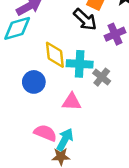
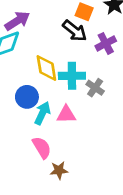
pink semicircle: (45, 133) -> (42, 148), turned 40
cyan arrow: (65, 140) -> (42, 113), moved

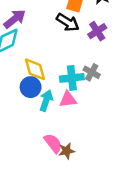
yellow diamond: (46, 68) -> (35, 69), moved
cyan cross: (72, 76) -> (72, 78), moved
pink semicircle: (42, 148) -> (53, 143), moved

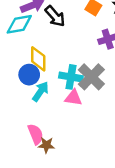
black arrow: (68, 22) -> (55, 16), moved
gray cross: (92, 72) -> (91, 77), size x1.6
pink triangle: (68, 99) -> (73, 98), moved

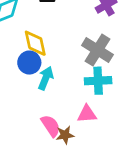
cyan cross: (71, 77) -> (98, 81), moved
pink triangle: (73, 98) -> (87, 114), moved

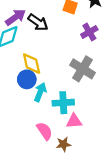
cyan cross: (98, 81) -> (63, 103), moved
brown star: (65, 135) -> (63, 144), moved

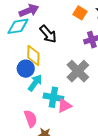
black arrow: (38, 22) -> (48, 34), moved
pink triangle: (74, 121) -> (64, 106), moved, turned -35

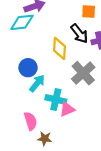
orange square: (80, 13) -> (89, 11), turned -32
black arrow: (48, 34) -> (79, 34), moved
yellow diamond: (33, 55) -> (59, 48), moved

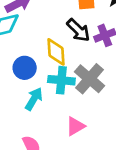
blue circle: (28, 68) -> (25, 68), moved
cyan cross: (56, 100) -> (61, 80), moved

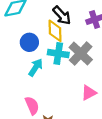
black arrow: (78, 30) -> (62, 15), moved
pink triangle: (75, 126) -> (89, 93), moved

